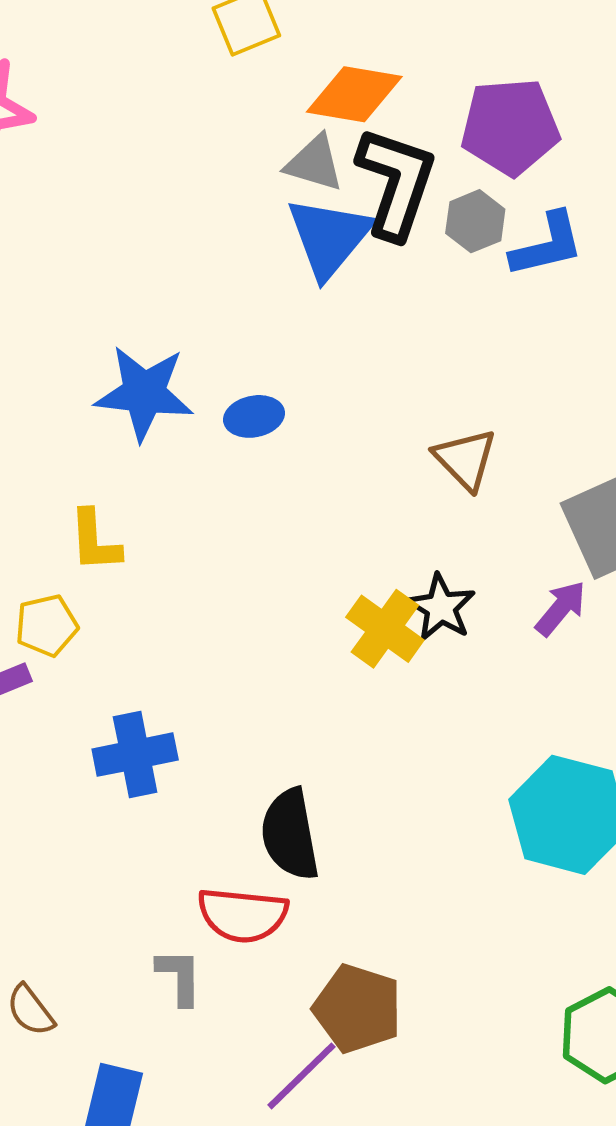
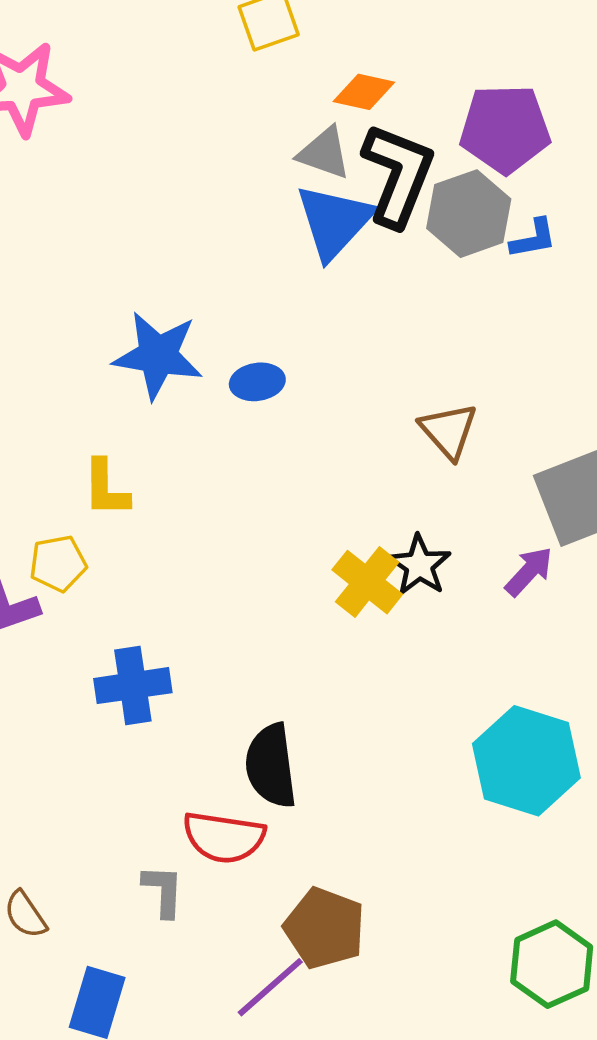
orange diamond: (354, 94) -> (364, 92), size x0.7
gray hexagon: (475, 221) -> (469, 214), size x1.5
blue L-shape: (547, 245) -> (533, 239), size x0.7

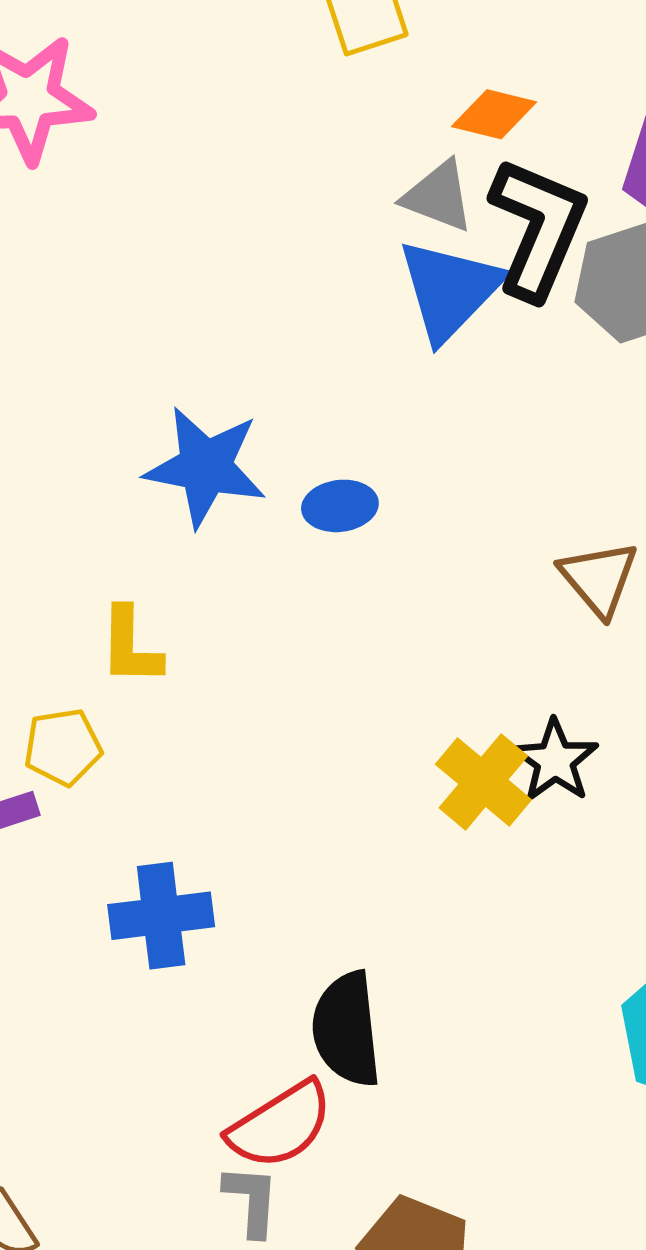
red semicircle: (224, 837) -> (280, 1125), turned -42
gray L-shape: (163, 891) -> (251, 1200), moved

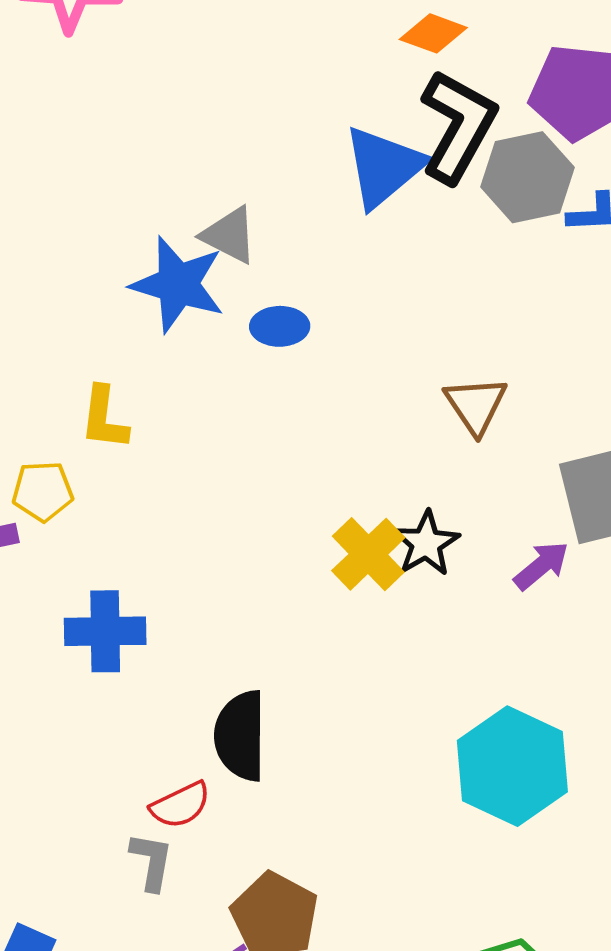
gray triangle: (438, 196) -> (229, 235), moved
red semicircle: (280, 1125) -> (180, 805), size x0.7

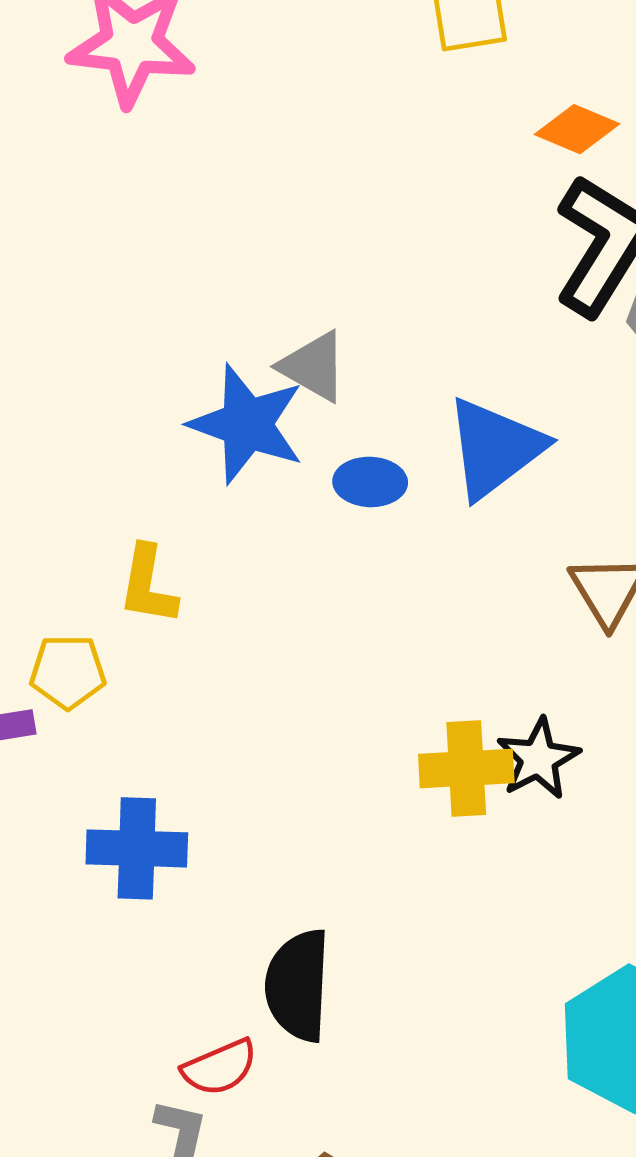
blue triangle: (384, 167) -> (495, 448), moved
yellow cross: (368, 554) -> (466, 768), turned 38

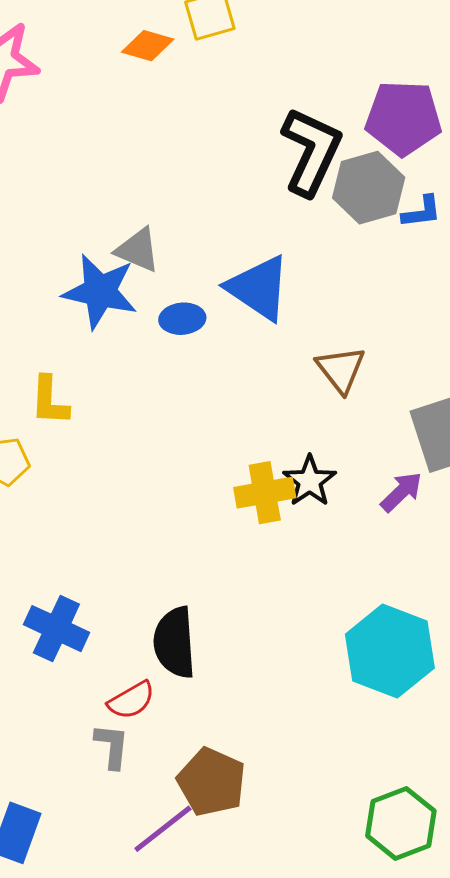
orange diamond: (577, 129) -> (148, 46), moved
blue triangle: (495, 448) -> (259, 288), turned -42
blue cross: (137, 848) -> (56, 629), moved, turned 30

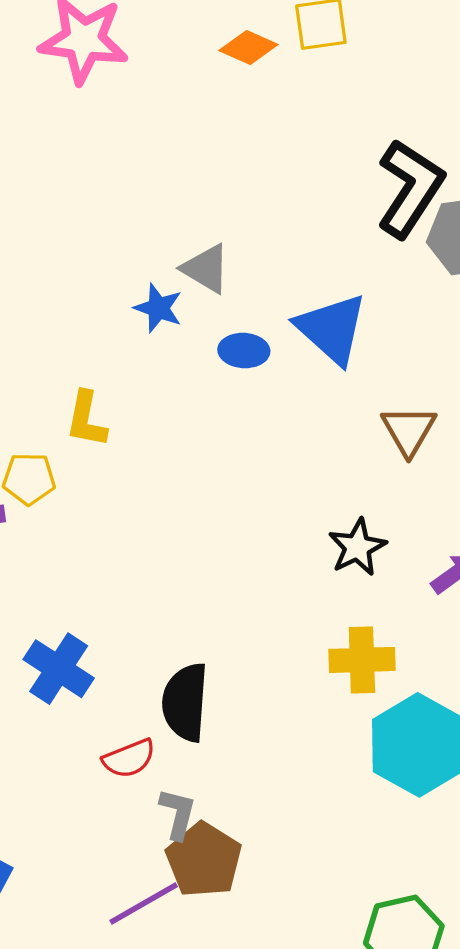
blue star: (100, 291) -> (158, 308), size x0.6
yellow cross: (265, 493) -> (362, 660), moved
gray L-shape: (112, 746) -> (178, 814), moved

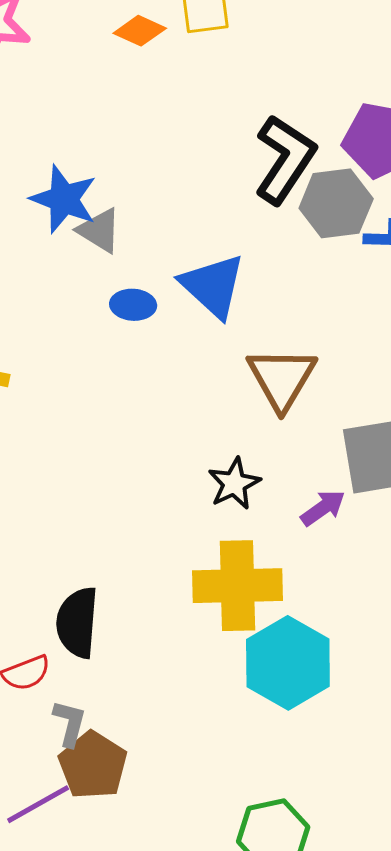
blue star: (158, 308) -> (64, 199), moved, size x1.5
brown triangle: (409, 430) -> (282, 378), size x1.4
yellow cross: (362, 660) -> (237, 586), size x1.5

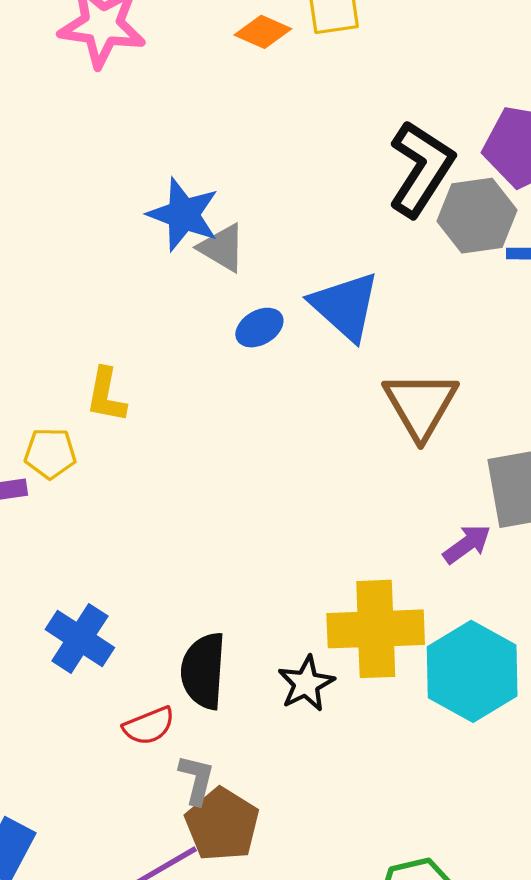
blue ellipse: (133, 305) -> (259, 328), turned -33
black star: (234, 484) -> (306, 684), moved
cyan hexagon: (288, 663) -> (472, 671), moved

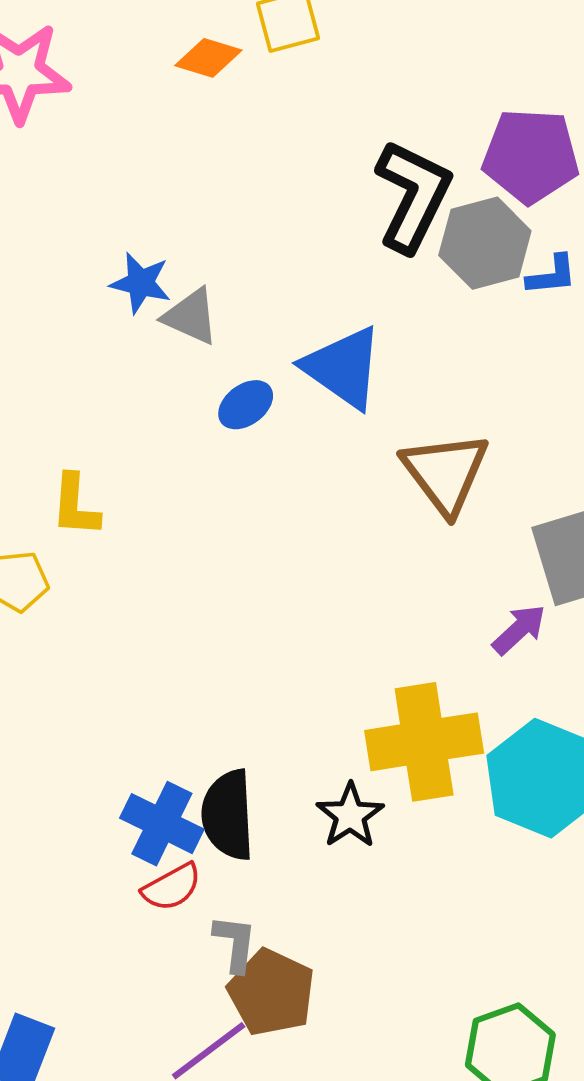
blue star: (183, 214) -> (141, 283), size x0.7
blue cross: (80, 639) -> (162, 824), moved

